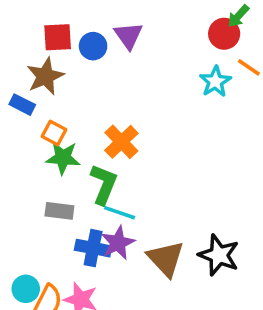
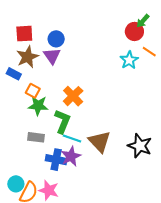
purple triangle: (128, 36) -> (52, 56), moved
red square: (58, 37) -> (24, 34), moved
black star: (219, 255) -> (140, 146), moved
brown triangle: (166, 259) -> (100, 142), moved

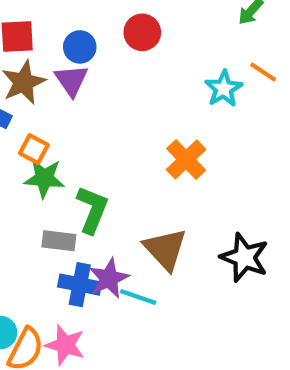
red circle: (134, 31) -> (142, 32), moved
orange cross: (73, 96) -> (186, 159), moved
gray rectangle: (36, 137) -> (59, 241), moved
cyan line: (72, 138) -> (138, 297), moved

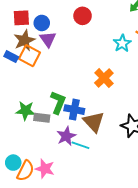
blue circle: (80, 47) -> (42, 23), moved
orange square: (34, 149) -> (30, 56), moved, size x1.5
green star: (44, 178) -> (25, 111), moved
blue cross: (80, 285) -> (74, 110), moved

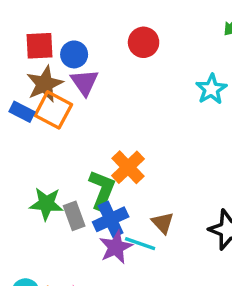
orange cross: (104, 78) -> (128, 167), moved
blue cross: (74, 110) -> (111, 219), moved, turned -36
gray rectangle: (42, 118) -> (74, 216), turned 63
brown triangle: (94, 122) -> (163, 223), size x0.6
cyan line: (80, 145) -> (140, 244), moved

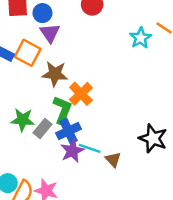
brown star: (45, 84) -> (55, 74), moved, turned 30
gray rectangle: (74, 216) -> (42, 129), turned 60
brown triangle: (163, 223) -> (113, 160), moved

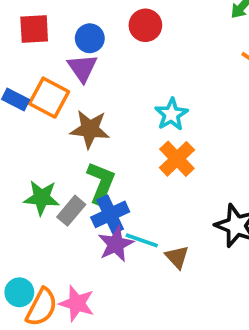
blue circle: (42, 13) -> (90, 38), moved
cyan star: (141, 38) -> (171, 114), moved
orange cross: (81, 94) -> (177, 159), moved

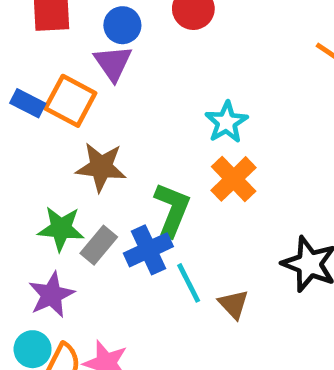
brown star: (90, 129) -> (101, 167), moved
green L-shape: (101, 183) -> (172, 210), moved
cyan line: (142, 240) -> (189, 283), turned 44
purple star: (116, 244) -> (51, 295), moved

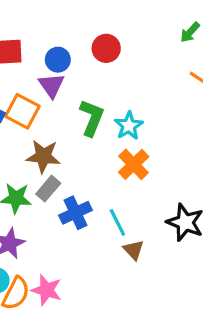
green L-shape: (172, 210) -> (92, 118), moved
gray rectangle: (99, 245) -> (48, 189), moved
cyan line: (189, 283) -> (117, 222), moved

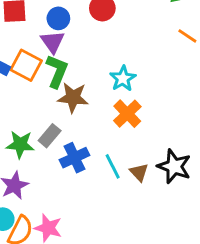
green L-shape: (92, 118) -> (57, 71), moved
brown star: (43, 156) -> (73, 98), moved
brown triangle: (134, 250) -> (139, 172), moved

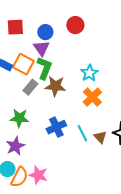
gray rectangle: (50, 136) -> (30, 87), moved

